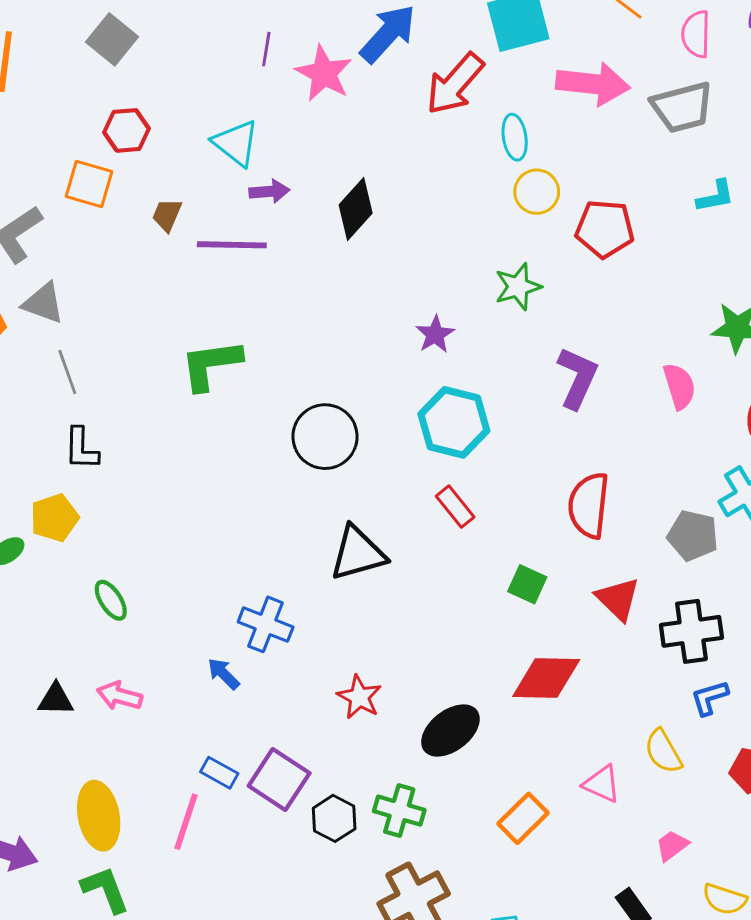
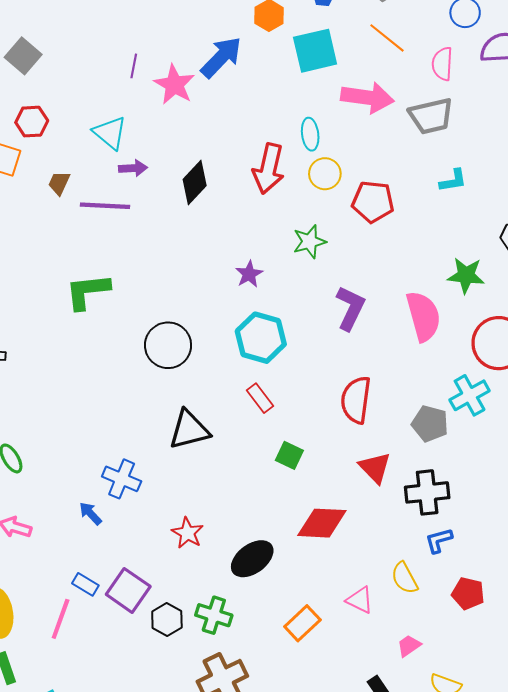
red arrow: (455, 84) -> (269, 169), moved, turned -30
pink semicircle: (679, 386) -> (423, 316), size x1.5
green square: (527, 584) -> (289, 455), moved

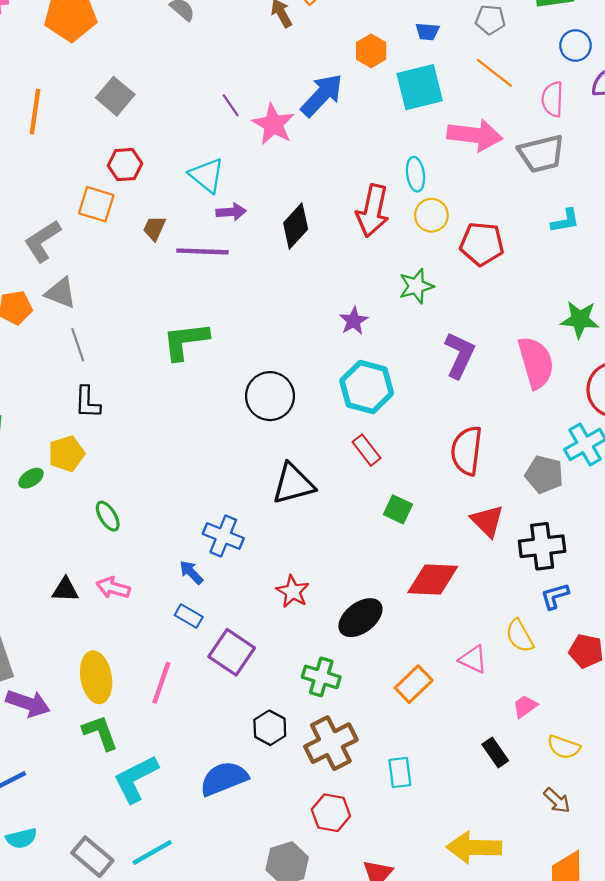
purple line: (134, 66) -> (231, 105), turned -45
blue rectangle: (85, 584) -> (189, 616), moved
black hexagon: (167, 620) -> (270, 728), moved

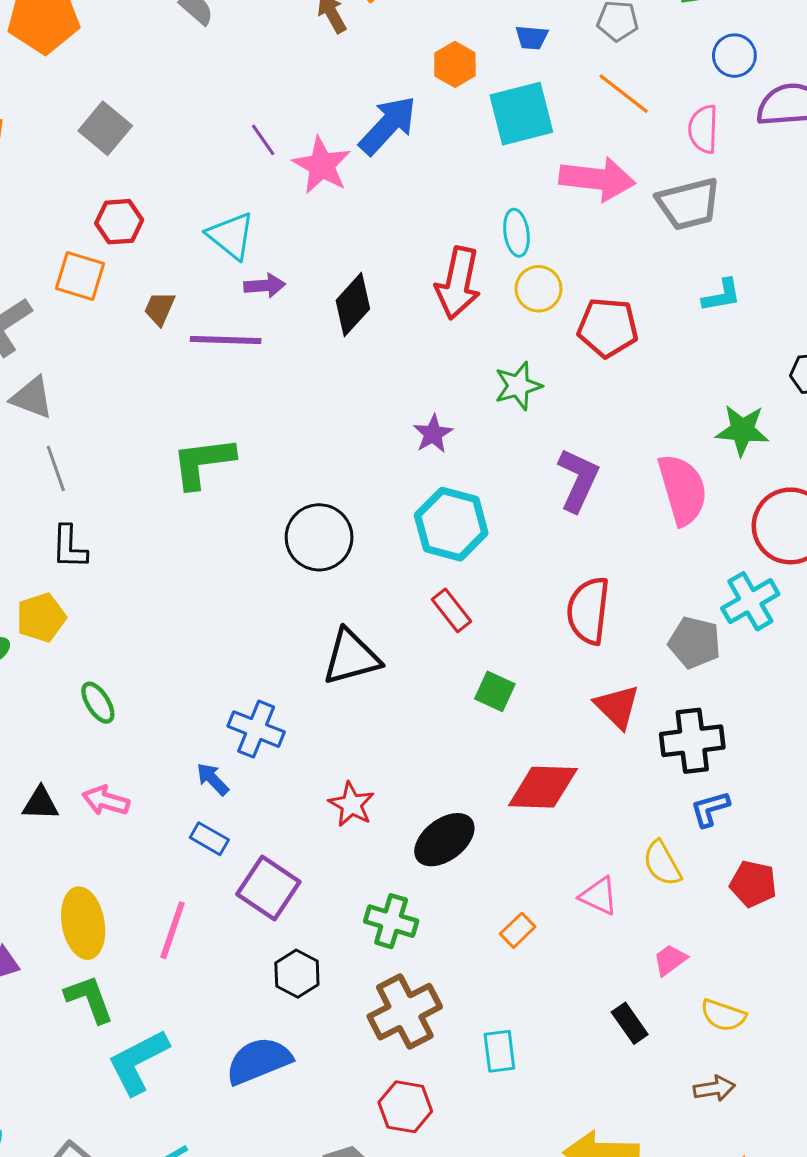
orange rectangle: (414, 684) -> (518, 930), size x0.7
black hexagon: (270, 728) -> (297, 974), moved
brown arrow: (557, 800) -> (714, 1088), turned -52

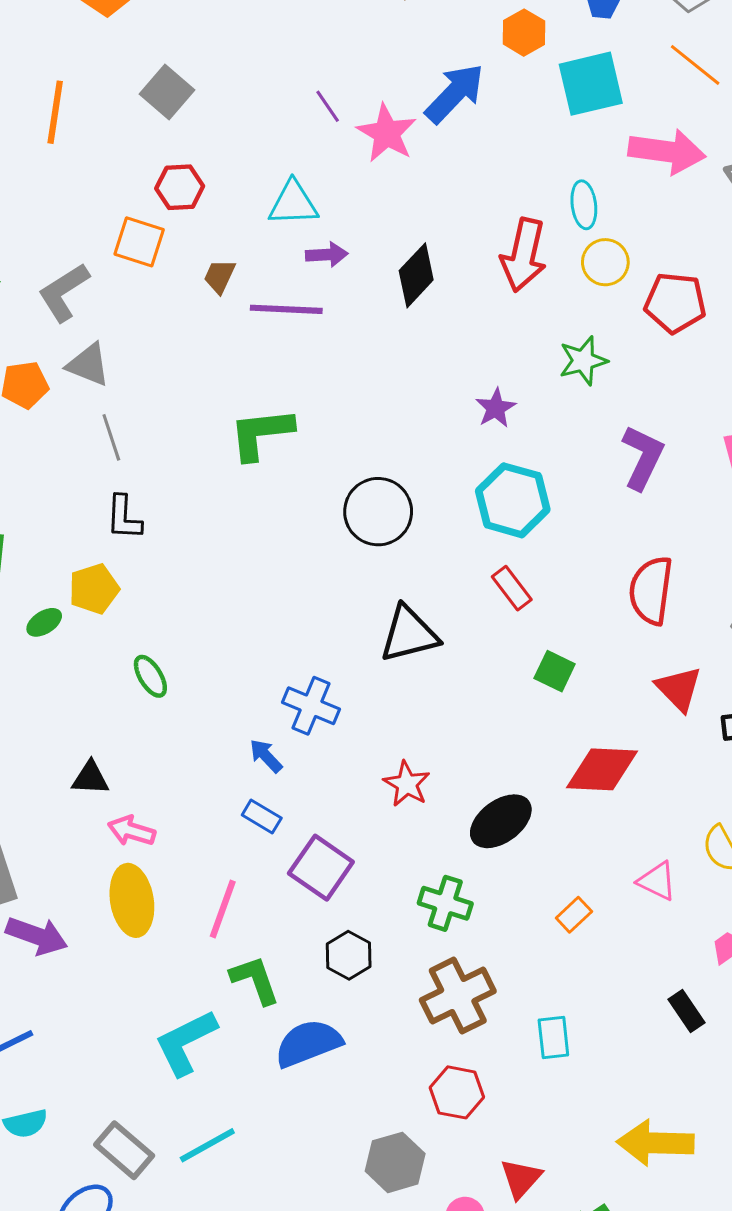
cyan triangle: (231, 236) -> (293, 203), turned -42
pink arrow: (106, 801) -> (132, 831), moved
green L-shape: (89, 999) -> (255, 980), moved

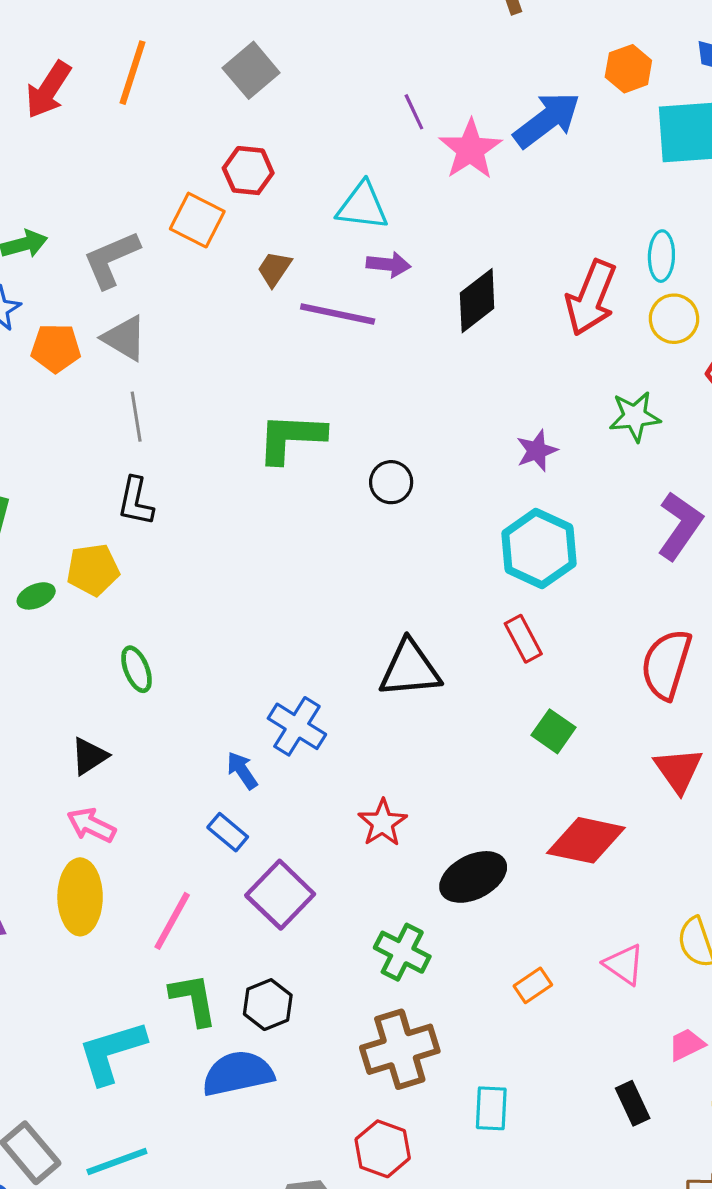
black circle: (378, 512) -> (391, 482), moved, size x0.6
black triangle: (90, 778) -> (89, 756), moved, turned -45
black hexagon: (349, 955) -> (268, 1005), moved

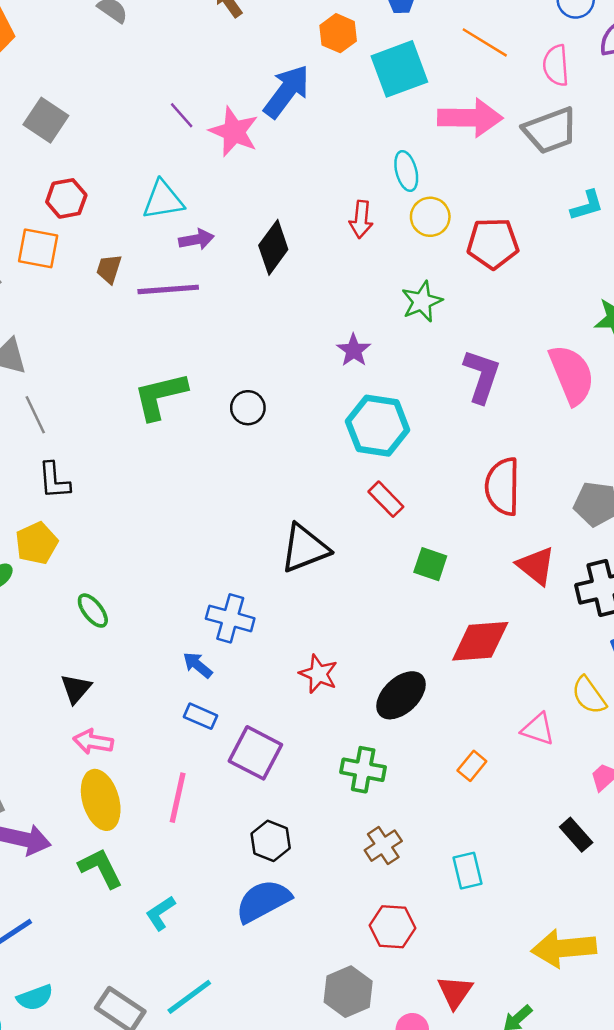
red arrow: (591, 298) -> (361, 219), size x0.6
green L-shape: (193, 999) -> (101, 868), moved
brown cross: (400, 1049) -> (383, 846), size x0.6
cyan L-shape: (112, 1052) -> (160, 913), size x0.6

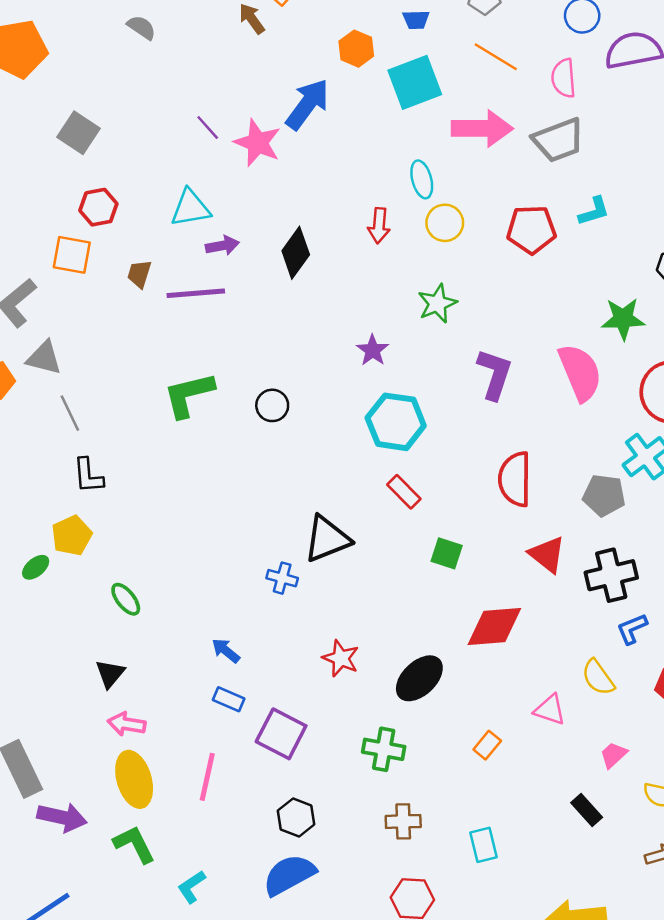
red pentagon: (493, 243) -> (531, 230), moved
blue cross: (230, 618) -> (282, 578), moved, size x0.7
brown cross: (383, 846) -> (403, 821), turned 32

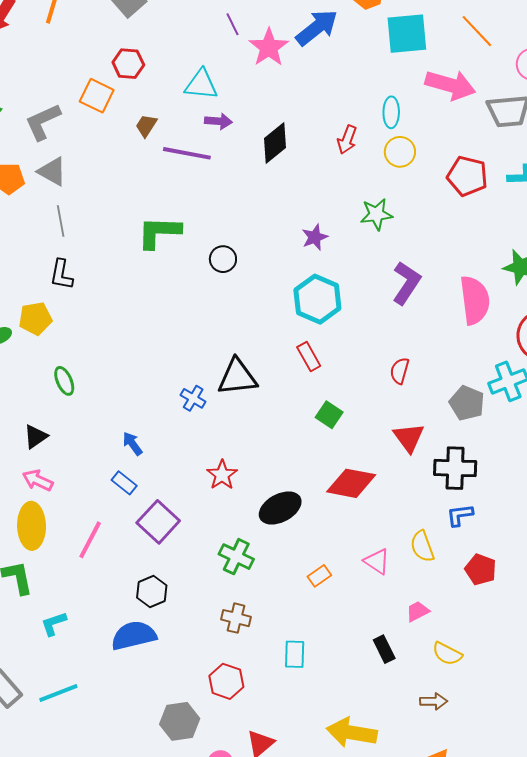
red semicircle: (515, 479) -> (400, 371), size x0.6

